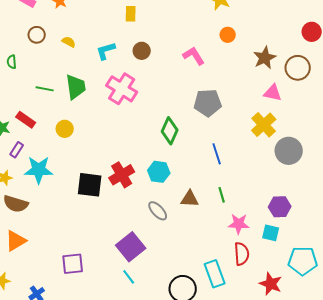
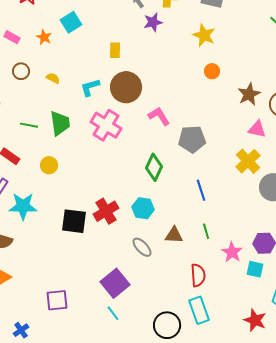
brown circle: (142, 51) -> (126, 87), size x1.8
pink L-shape: (194, 56) -> (159, 116), moved
pink star: (239, 224) -> (232, 252), moved, turned 30
red semicircle: (242, 254) -> (198, 275), moved

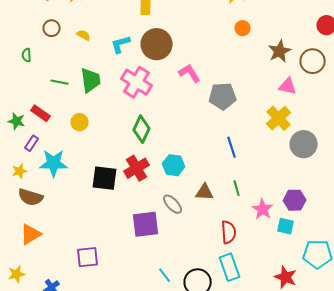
green diamond: (154, 167) -> (142, 129), moved
purple square: (115, 283) -> (146, 224), moved, turned 32
cyan line: (113, 313) -> (165, 275), moved

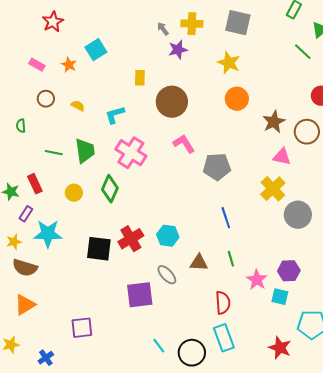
orange circle: (243, 28) -> (237, 99), size x1.5
brown circle: (157, 44) -> (172, 102), moved
red rectangle: (41, 113) -> (35, 184), turned 30
green diamond: (142, 129) -> (110, 189), moved

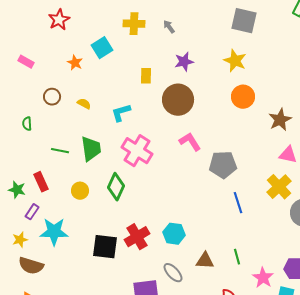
yellow cross: (192, 24) -> (134, 24), moved
purple star: (178, 50) -> (184, 62), moved
pink rectangle: (37, 65) -> (26, 62), moved
blue line: (226, 218) -> (238, 203), moved

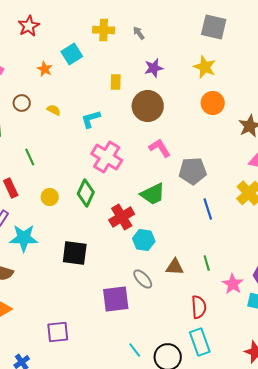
green trapezoid: (91, 149) -> (153, 194), moved, turned 72
green line: (60, 151) -> (30, 157), turned 54
red cross: (137, 237) -> (122, 217), moved

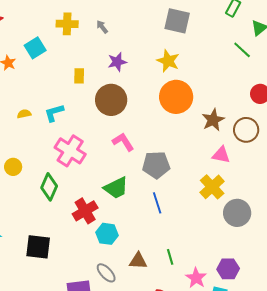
orange circle: (213, 103) -> (176, 97), size x1.4
yellow semicircle: (54, 110) -> (24, 114), moved, turned -40
yellow circle: (50, 197) -> (13, 167), moved
blue line: (208, 209) -> (157, 203), moved

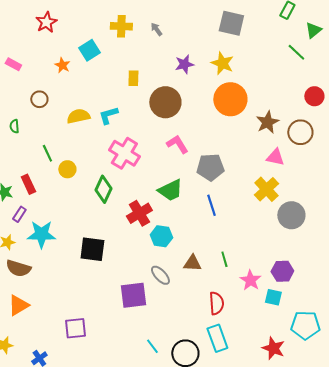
purple star: (117, 62) -> (184, 64), moved
yellow semicircle: (24, 114) -> (78, 116), size x1.6

